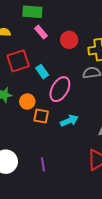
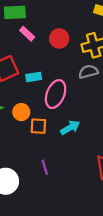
cyan rectangle: (42, 72) -> (34, 77), turned -56
purple line: (43, 165) -> (45, 167), moved

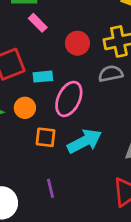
red circle: (59, 38) -> (77, 43), moved
orange circle: (21, 112) -> (25, 108), moved
cyan arrow: (70, 128) -> (85, 141), size x1.4

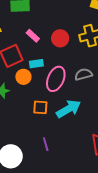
pink rectangle: (38, 23) -> (33, 36), moved
gray semicircle: (111, 74) -> (84, 74), moved
orange circle: (25, 108) -> (23, 77), moved

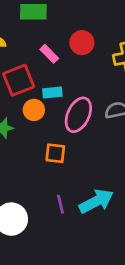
red circle: (60, 38) -> (82, 43), moved
cyan arrow: (69, 109) -> (96, 201), moved

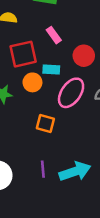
red circle: (82, 43) -> (84, 56), moved

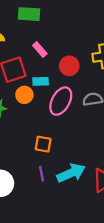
orange square: (45, 124) -> (43, 144), moved

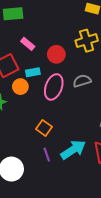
orange square: (43, 144) -> (44, 128), turned 35

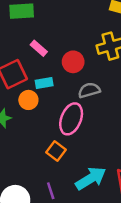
gray semicircle: (82, 81) -> (89, 90), moved
pink ellipse: (54, 87) -> (71, 119), moved
purple line: (47, 155) -> (51, 191), moved

